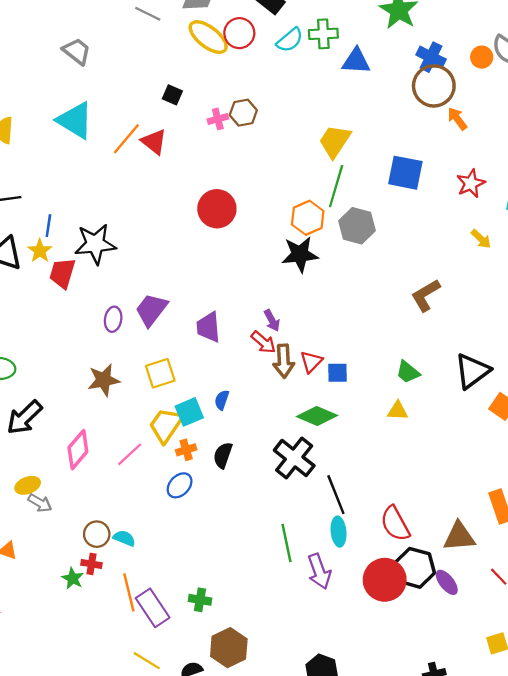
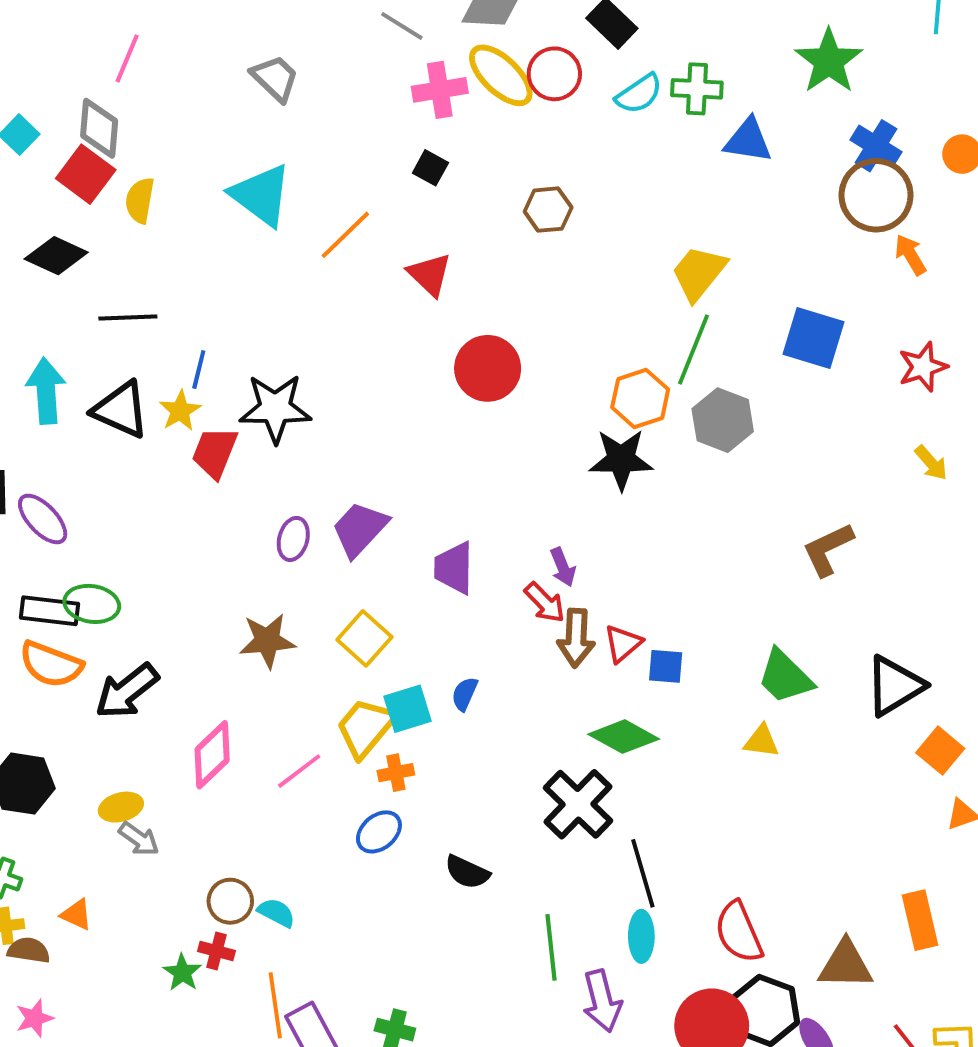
pink cross: (218, 119) -> (440, 90), moved, size x1.5
red triangle: (154, 142) -> (430, 274), moved
green trapezoid: (408, 372) -> (785, 677), size x1.4
yellow square: (160, 373) -> (364, 638), turned -36
black semicircle: (223, 455) -> (467, 872), moved, turned -90

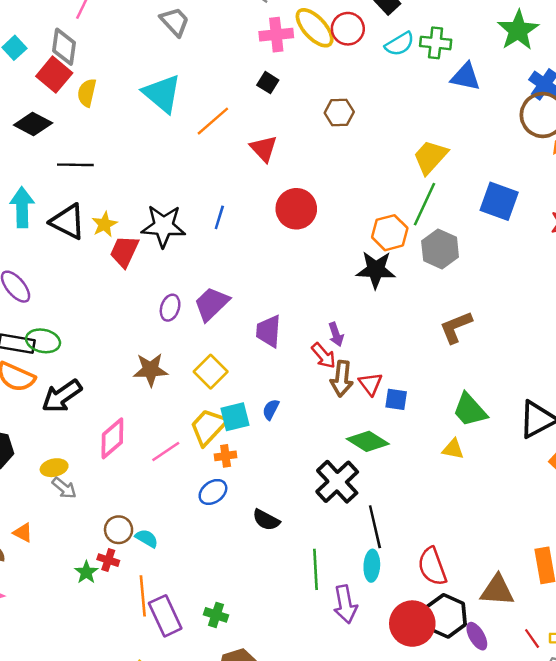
blue line: (199, 370) -> (219, 217), moved
brown L-shape: (828, 549) -> (456, 327), moved
red triangle: (623, 644) -> (371, 384), turned -30

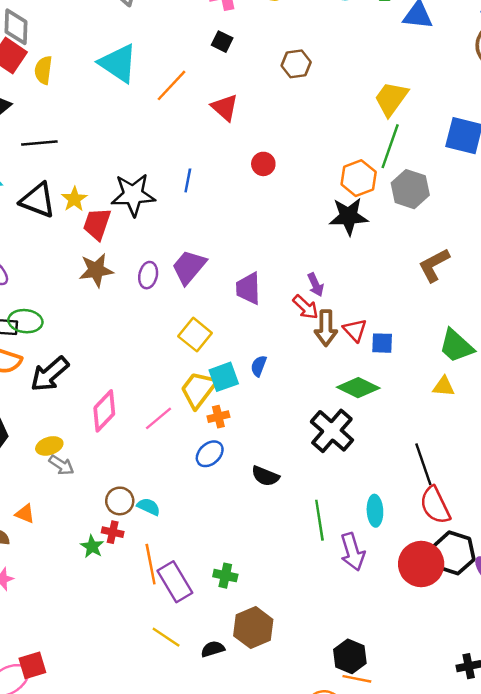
red circle: (296, 209) -> (263, 164), size x0.6
brown star: (150, 370) -> (96, 270), moved
black line: (375, 527) -> (423, 464), moved

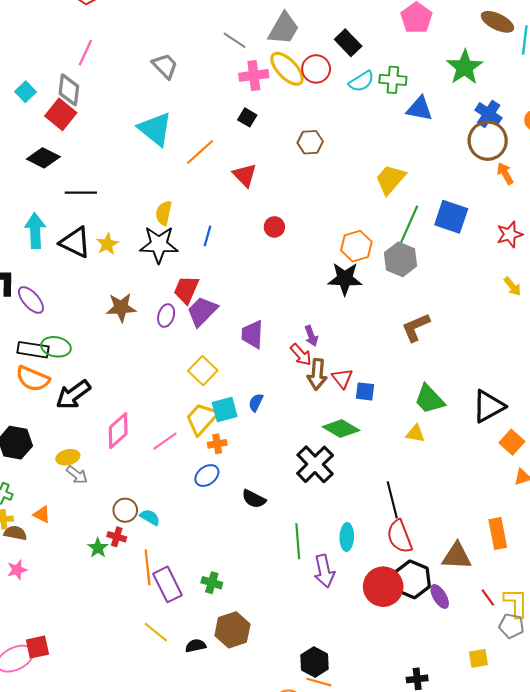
yellow semicircle: (43, 70) -> (164, 213), moved
green line: (390, 146) -> (409, 224), moved
red trapezoid: (97, 224) -> (186, 290), moved

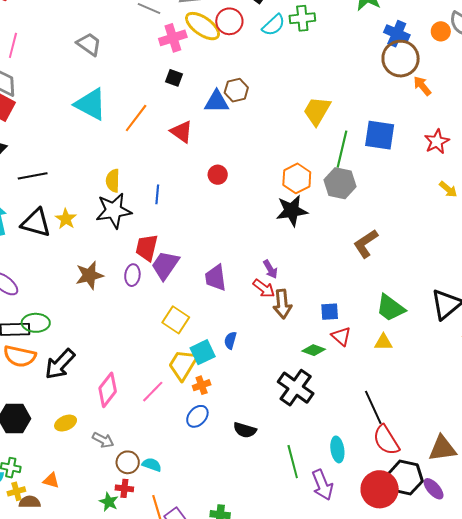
blue triangle: (420, 109) -> (217, 102), moved
red triangle: (342, 378) -> (341, 336), moved
green diamond: (341, 429) -> (314, 350), size x0.7
gray arrow: (77, 475) -> (103, 440), moved

